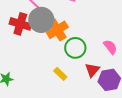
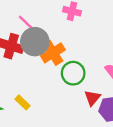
yellow rectangle: (60, 74) -> (22, 102), moved

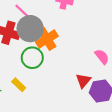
green circle: (73, 73) -> (32, 58), moved

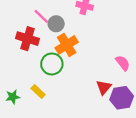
gray circle: (30, 29) -> (56, 24), moved, size x0.6

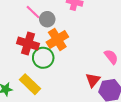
red cross: (28, 39) -> (28, 44), moved
yellow rectangle: (38, 91) -> (30, 84), size x1.5

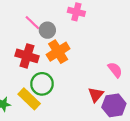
green circle: (43, 58) -> (42, 84), moved

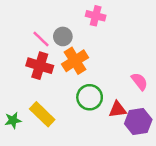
pink line: (32, 23) -> (41, 39), moved
green circle: (42, 84) -> (90, 97), moved
red triangle: (96, 95) -> (118, 109), turned 42

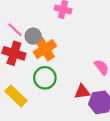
gray circle: (63, 36) -> (33, 36), moved
green circle: (90, 97) -> (45, 78), moved

